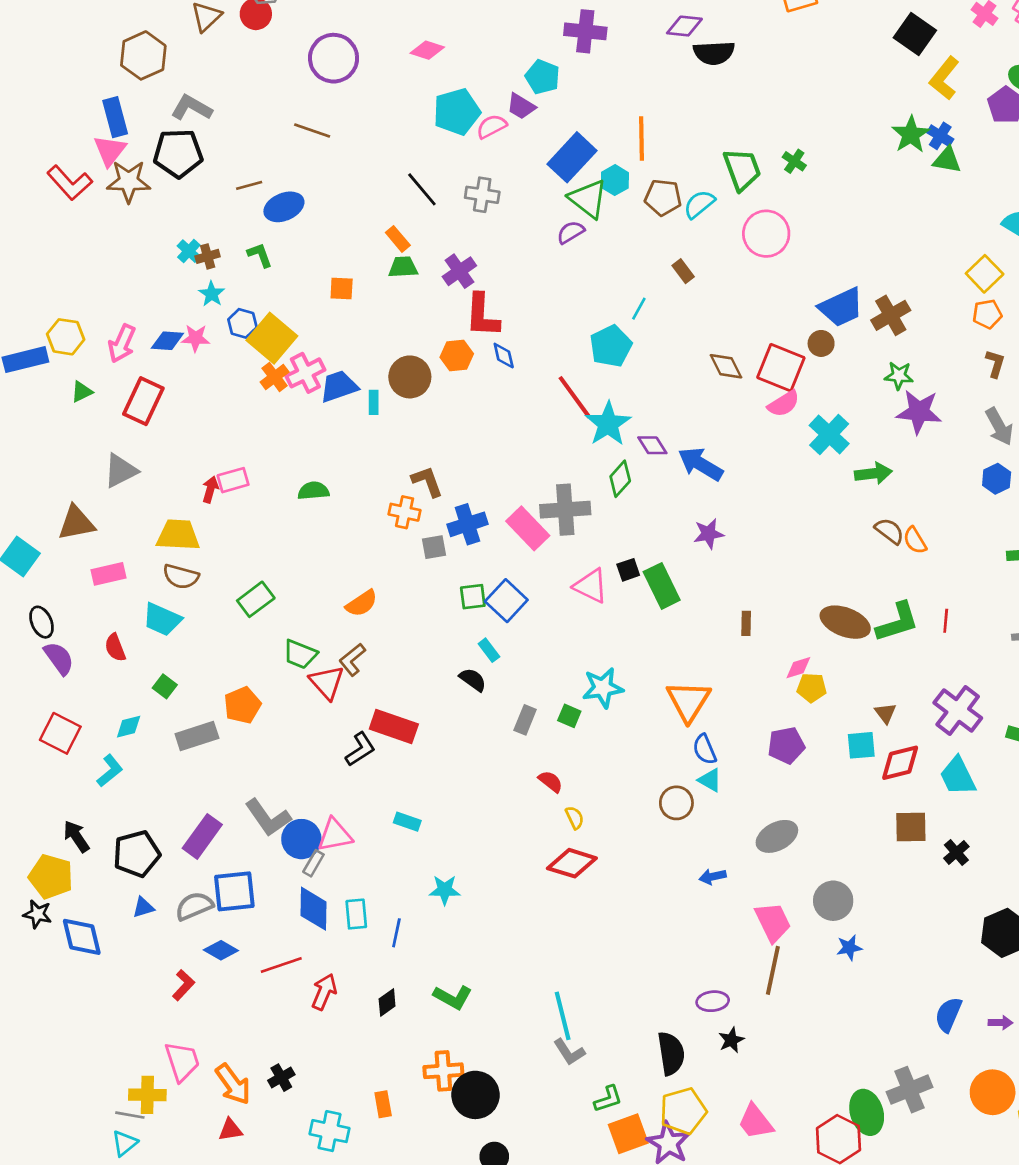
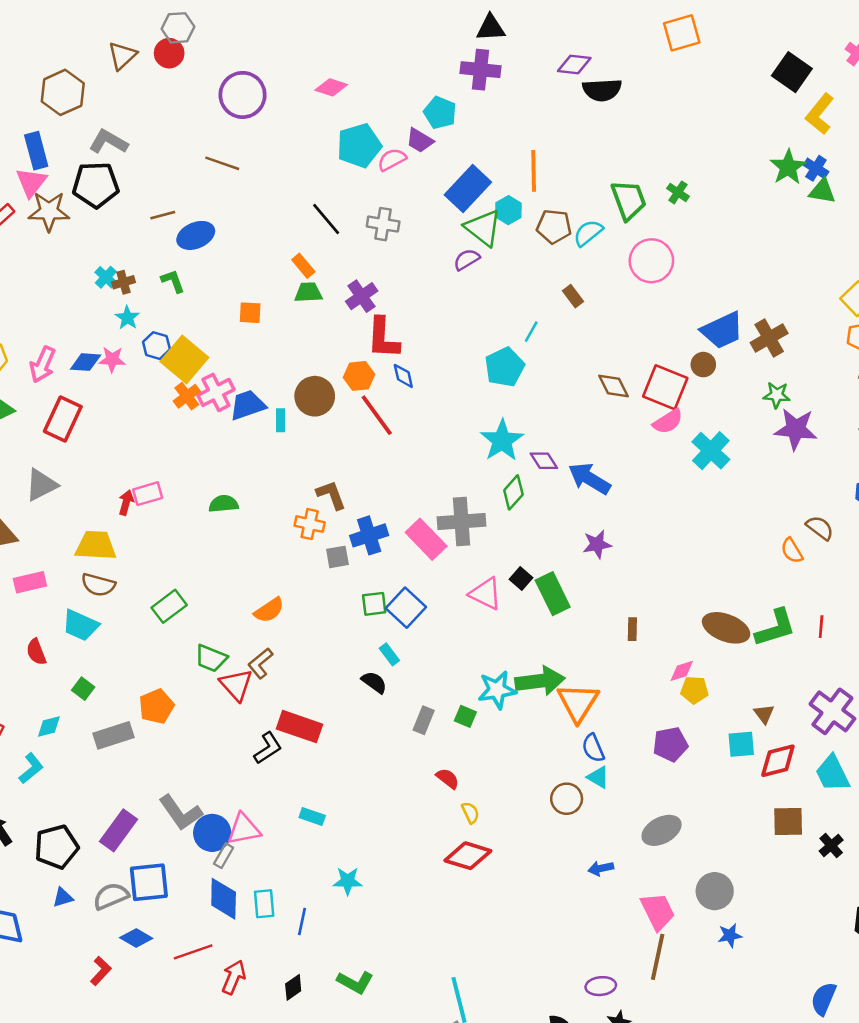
red line: (575, 397) -> (377, 415), moved
green arrow: (873, 473) -> (540, 681), moved, size x1.4
brown semicircle: (889, 531) -> (820, 528), moved
black square: (628, 570) -> (521, 578), turned -30

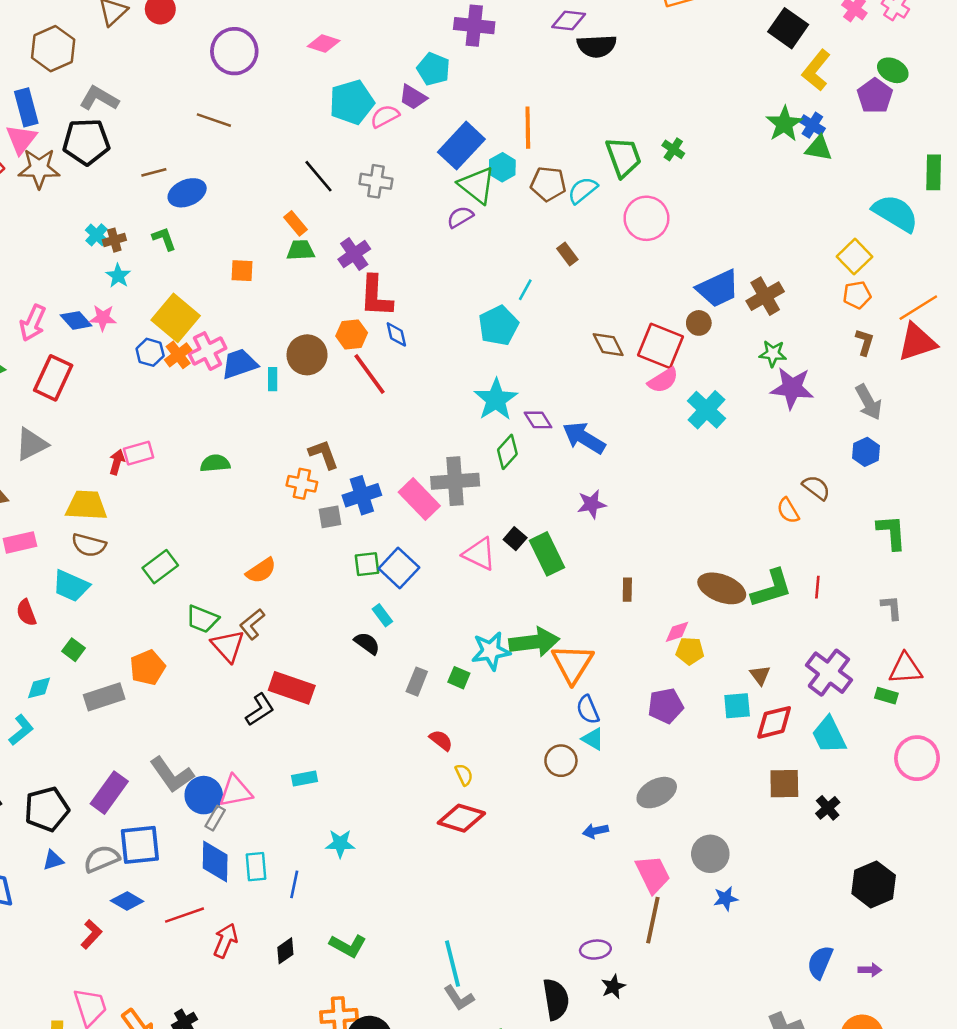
blue hexagon: (156, 346) -> (150, 352), moved
blue diamond: (86, 362) -> (76, 320), turned 44
cyan rectangle: (312, 816) -> (304, 779), turned -30

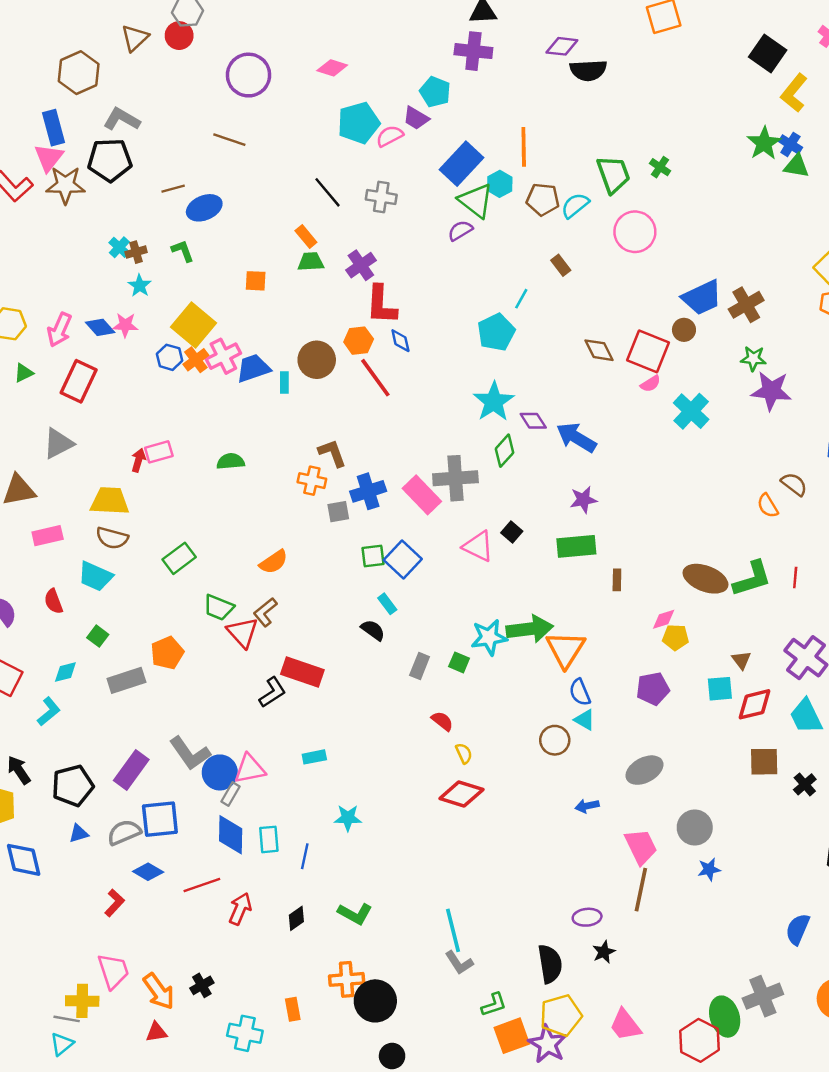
pink semicircle: (663, 380) -> (650, 384), size x0.7
green rectangle: (547, 554) -> (576, 546), moved, turned -69

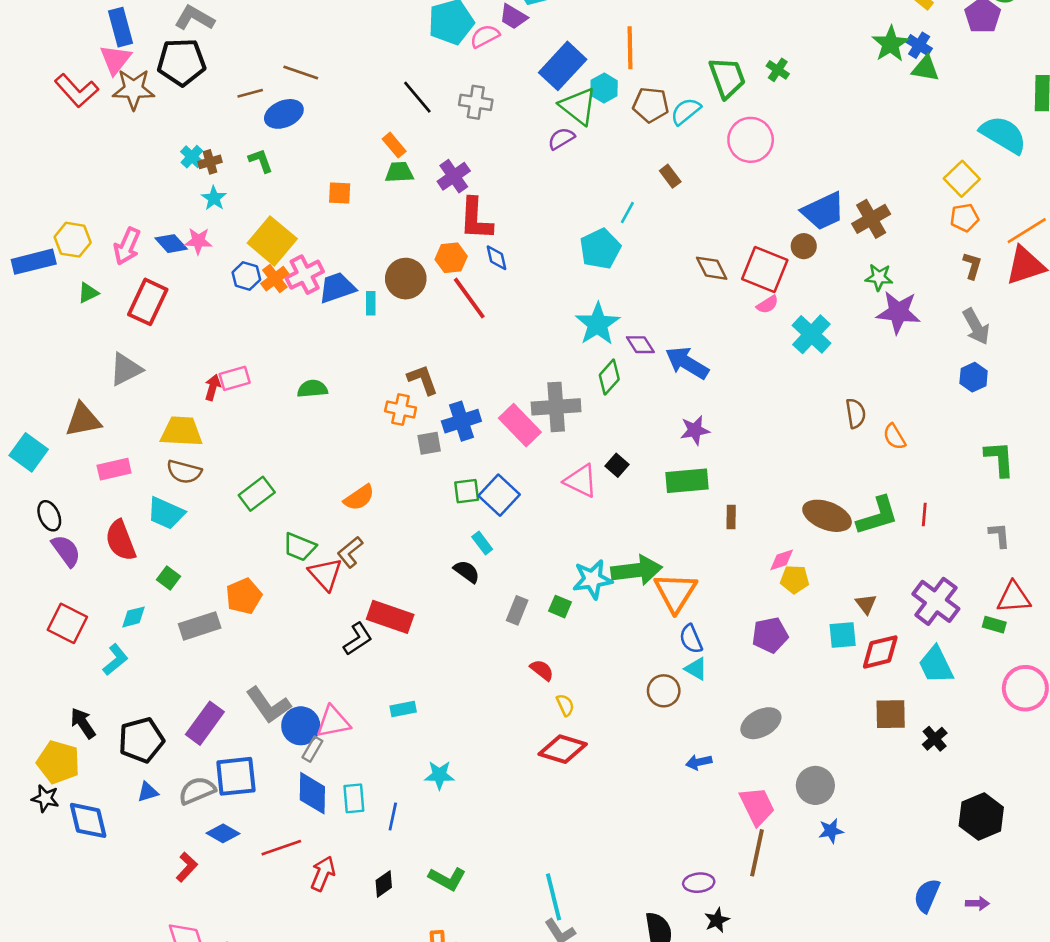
brown line: (229, 140) -> (301, 72), moved
brown semicircle: (794, 484) -> (856, 413), moved, turned 44
red semicircle: (54, 601) -> (121, 540), size x1.5

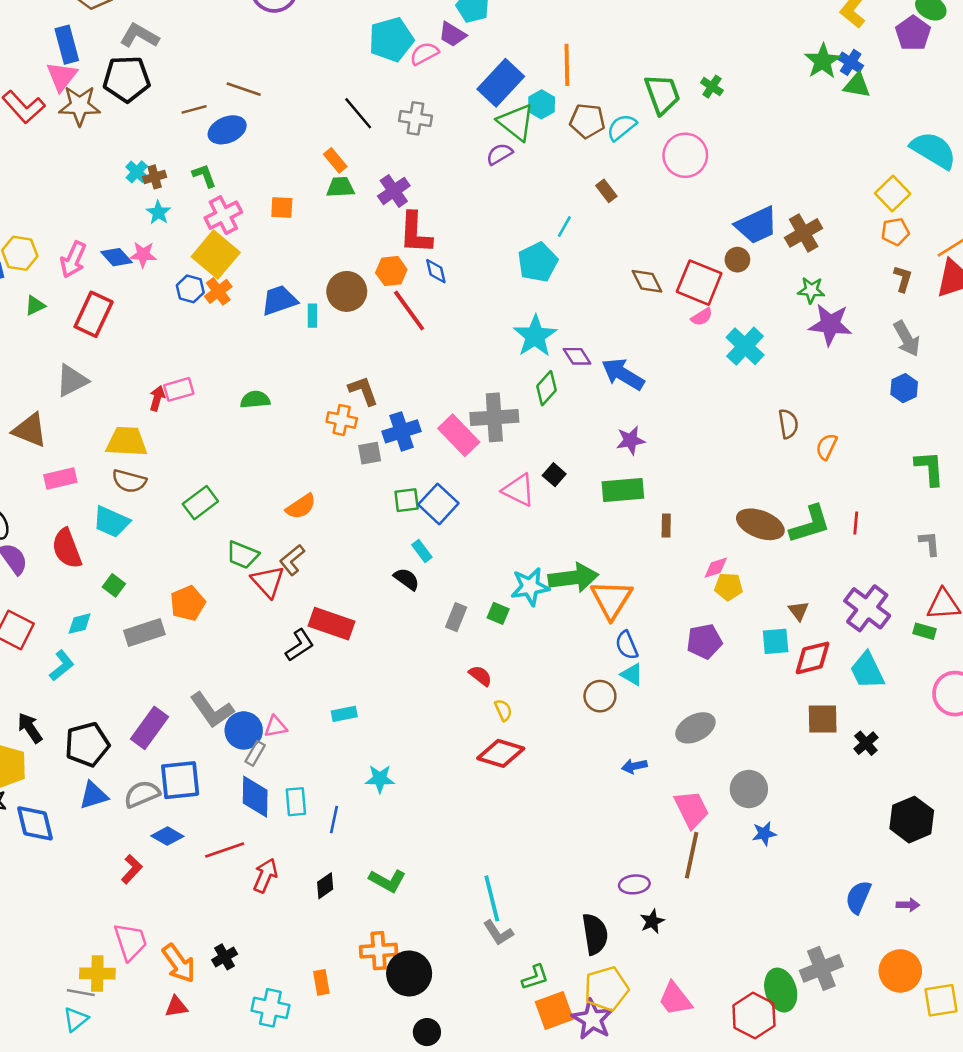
pink cross: (305, 275) -> (223, 215), moved
brown triangle: (83, 420) -> (30, 430), turned 33
orange semicircle: (894, 437) -> (826, 447), turned 56
pink triangle: (333, 722) -> (275, 727), size x0.7
blue triangle: (148, 792) -> (94, 795), size x1.4

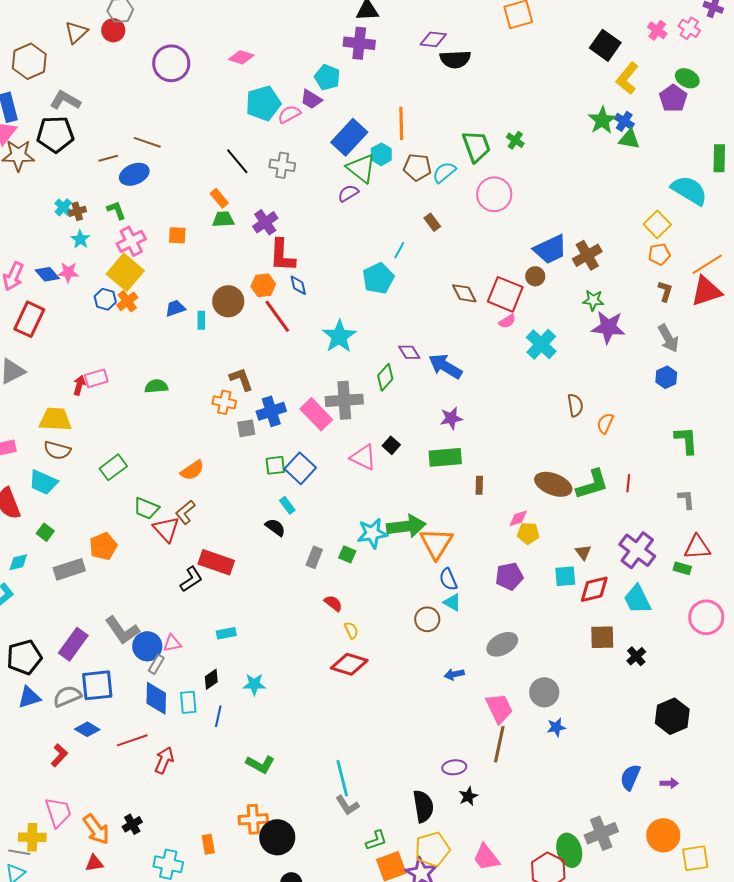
blue trapezoid: (279, 300) -> (175, 308), size x0.7
cyan star: (535, 336) -> (339, 336), moved
black diamond: (325, 886) -> (211, 679), moved

